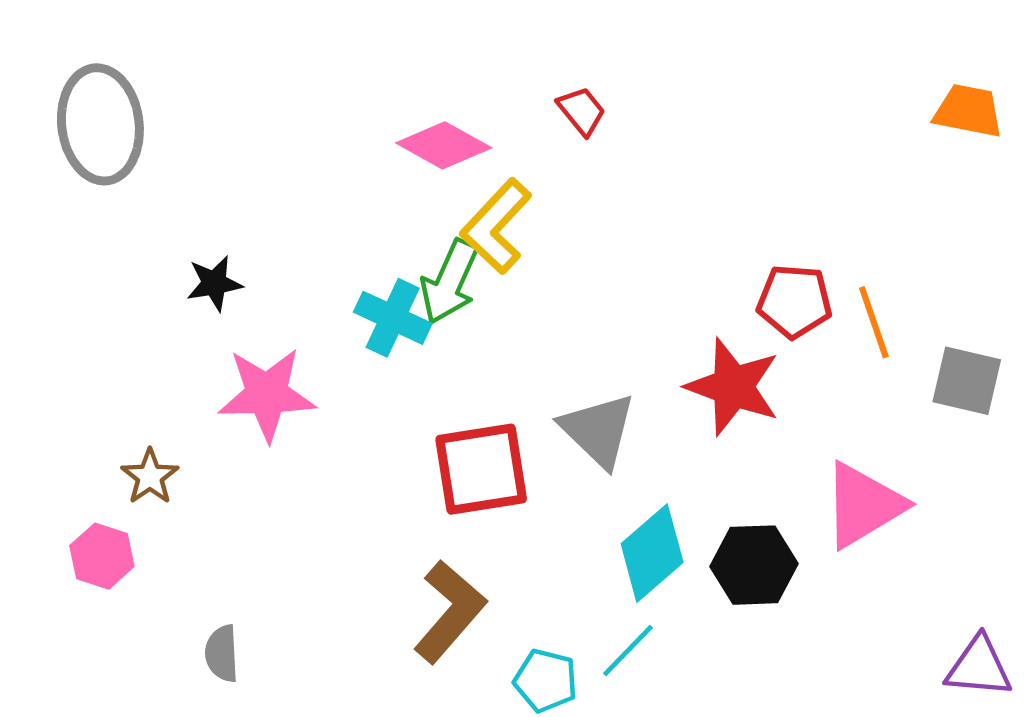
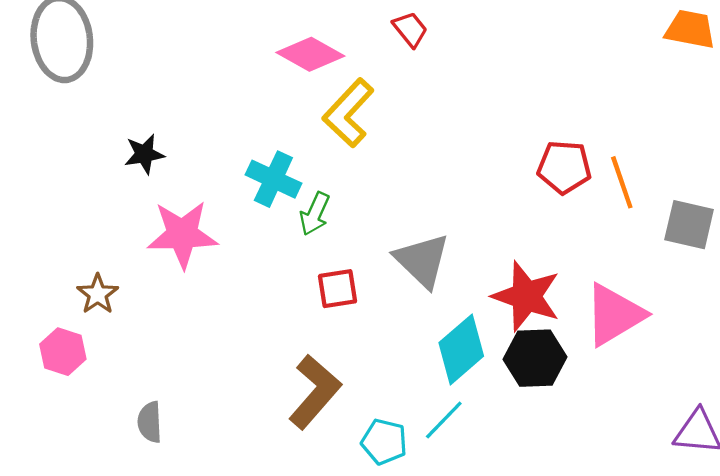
green arrow: (450, 282) -> (315, 214), moved, size x0.7
red star: (733, 387) -> (526, 296), moved
red square: (481, 469) -> (337, 289), size x0.6

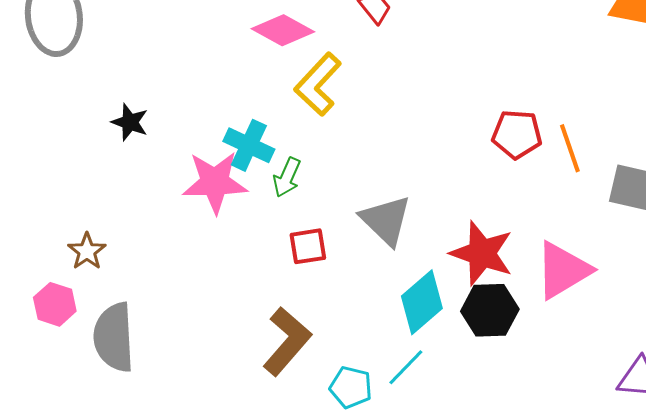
black star: (144, 154) -> (130, 122), turned 30
pink star: (182, 234) -> (215, 182), moved
gray semicircle: (150, 422) -> (114, 337), moved, size x1.8

